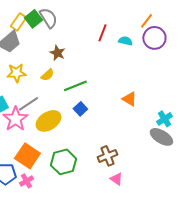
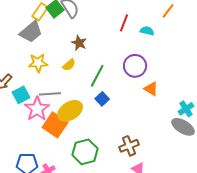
purple circle: (154, 38) -> (135, 66), moved
green line: (75, 86) -> (97, 76), turned -40
gray line: (28, 104) -> (50, 94), turned 30
orange square: (27, 156) -> (55, 125), moved

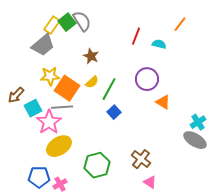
yellow semicircle: (69, 65) -> (92, 82), moved
yellow ellipse: (70, 111) -> (59, 146), moved
orange square: (55, 125) -> (67, 88), moved
brown cross: (129, 146) -> (141, 159), turned -30

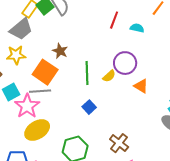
brown star: (91, 56) -> (60, 51), moved
yellow star: (50, 76) -> (16, 55), moved
yellow semicircle: (92, 82) -> (109, 76), moved
green line: (109, 89) -> (87, 73), turned -30
blue square: (114, 112) -> (89, 107), moved

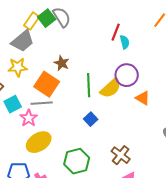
cyan semicircle: (137, 28) -> (125, 42), moved, turned 64
yellow semicircle: (109, 76) -> (111, 88), size x1.6
pink star: (27, 106) -> (29, 118), size x0.7

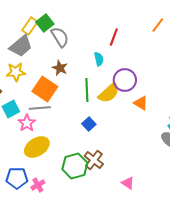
gray semicircle: (62, 17) -> (60, 37), moved
cyan semicircle: (125, 42) -> (99, 59), moved
brown cross: (121, 155) -> (94, 160), moved

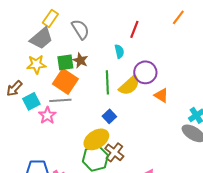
green square: (45, 23) -> (65, 62), moved, turned 30
yellow ellipse: (37, 147) -> (96, 139), moved

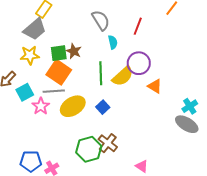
gray semicircle: (80, 29) -> (101, 20), moved
red line: (134, 29) -> (138, 26), moved
yellow ellipse: (96, 139) -> (73, 106), moved

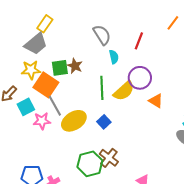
orange square: (59, 72) -> (46, 85), moved
gray line: (54, 91) -> (55, 106), turned 65
pink star: (41, 106) -> (42, 121), turned 30

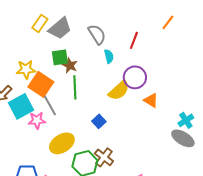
gray trapezoid: (36, 44) -> (60, 28), moved
green square: (60, 68) -> (60, 57), moved
green line: (102, 88) -> (75, 87), moved
cyan square: (26, 107) -> (21, 106), size x1.4
yellow ellipse: (74, 121) -> (62, 143), moved

